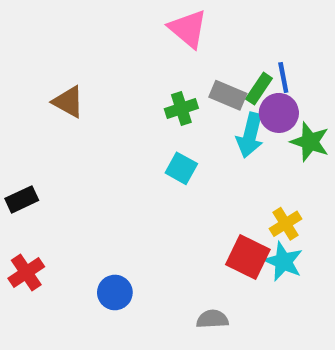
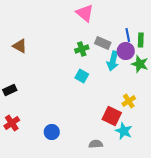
green rectangle: (259, 89) -> (141, 40), moved, turned -32
brown triangle: (68, 102) -> (20, 46), moved
cyan star: (283, 261) -> (124, 131), moved

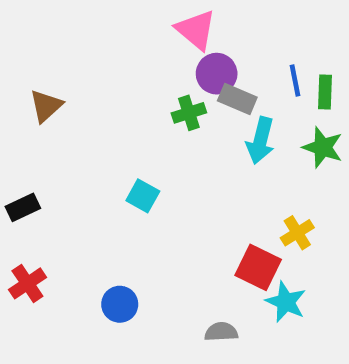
brown triangle: (20, 46) -> (46, 106), turned 49
purple circle: (126, 51) -> (217, 74), moved
cyan square: (82, 76) -> (143, 196), moved

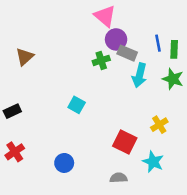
red square: (258, 267) -> (125, 142), moved

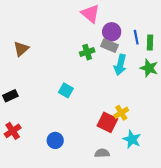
purple circle: (116, 39) -> (112, 32), moved
yellow cross: (159, 125) -> (121, 113), moved

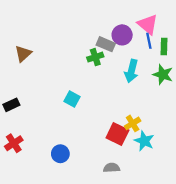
pink triangle: (90, 14) -> (148, 24), moved
gray rectangle: (110, 46) -> (106, 44), moved
cyan star: (132, 139) -> (144, 141), moved

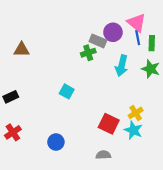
brown triangle: (23, 54) -> (22, 49), turned 42
yellow cross: (133, 123) -> (136, 113), moved

